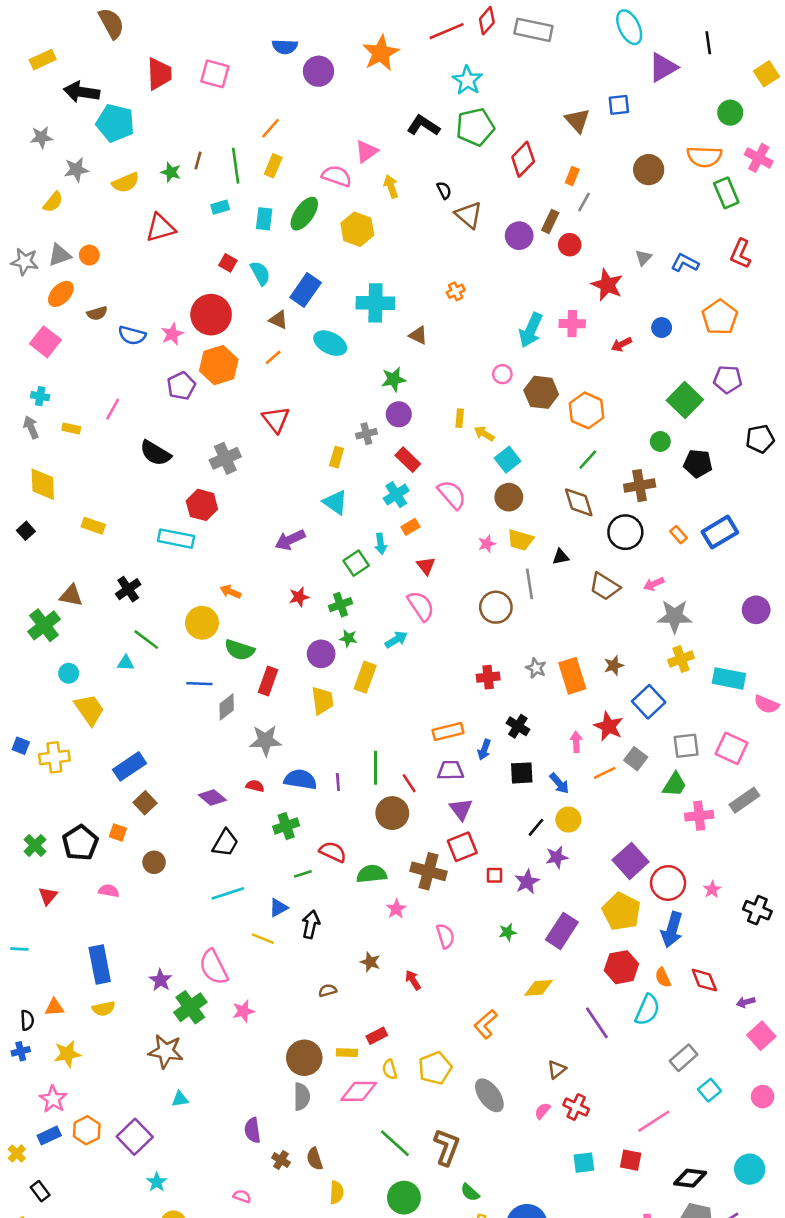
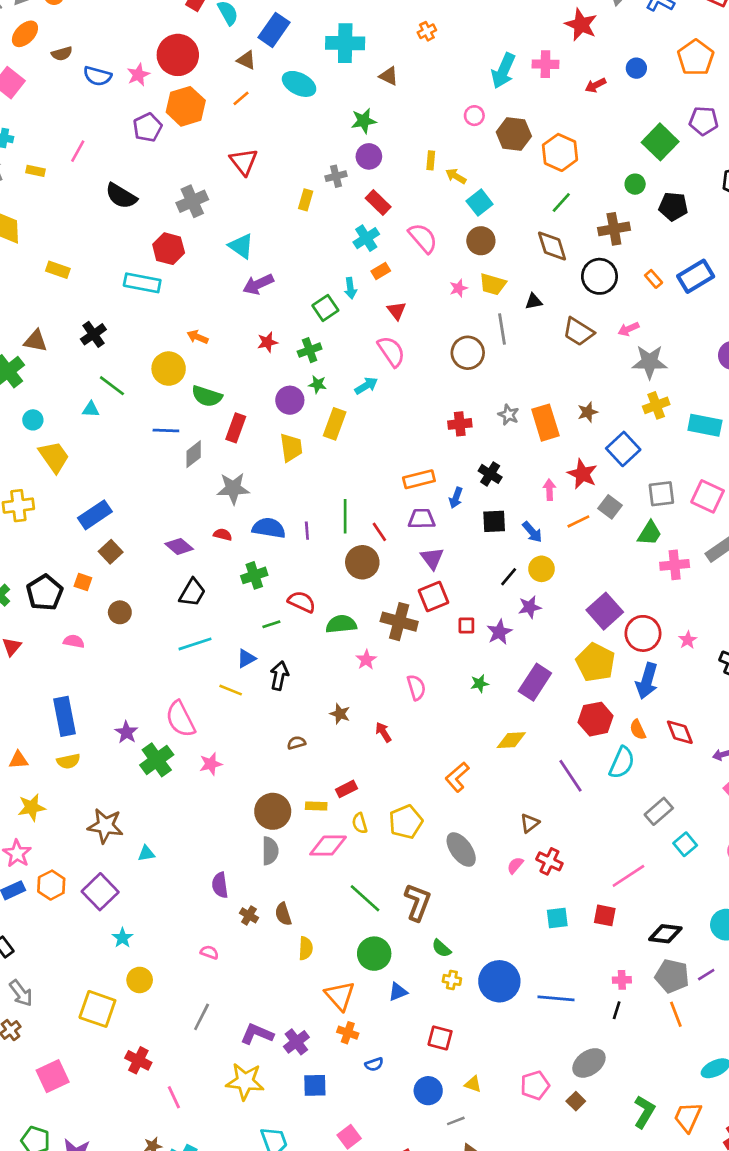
cyan triangle: (335, 502) -> (241, 246), moved
brown star: (166, 1051) -> (105, 826), moved

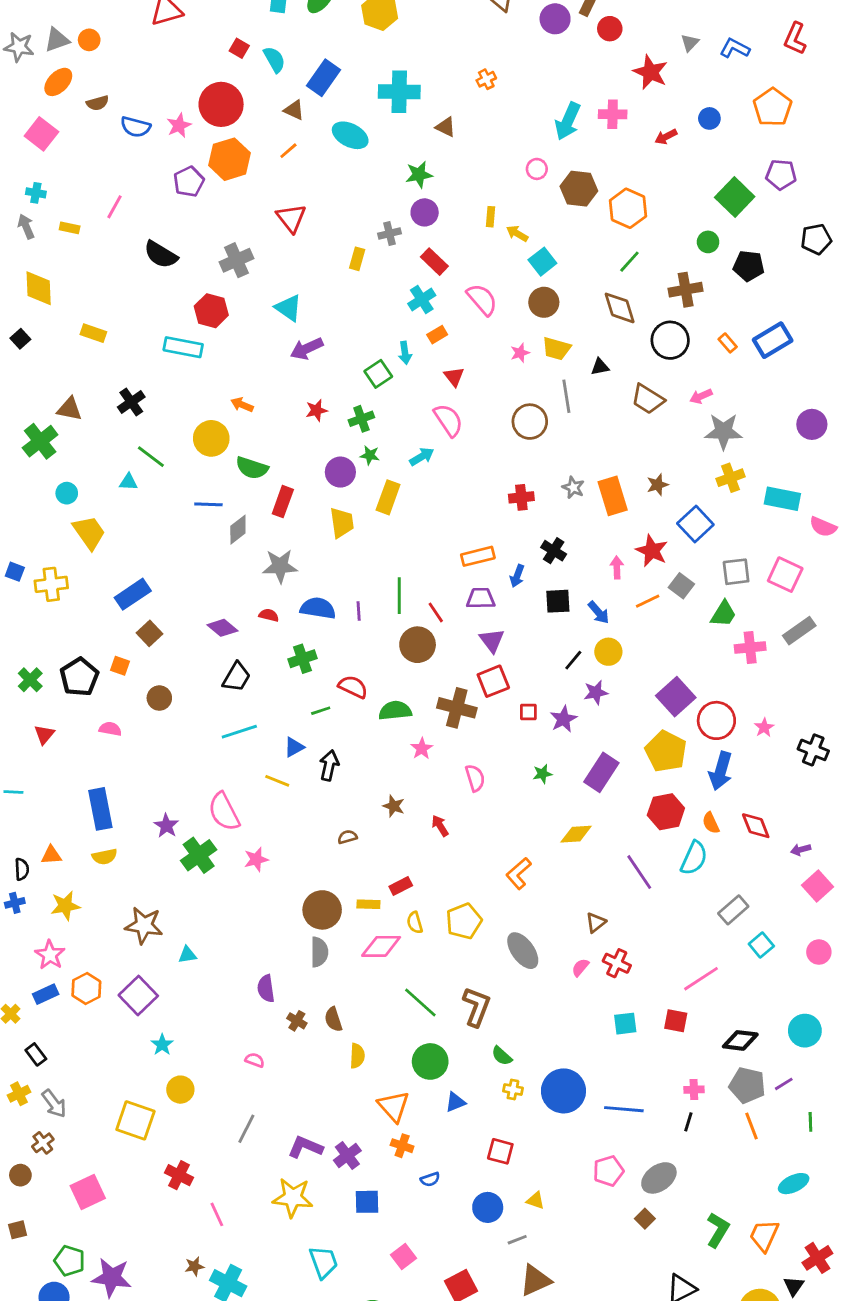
pink pentagon: (535, 1085) -> (608, 1171), moved

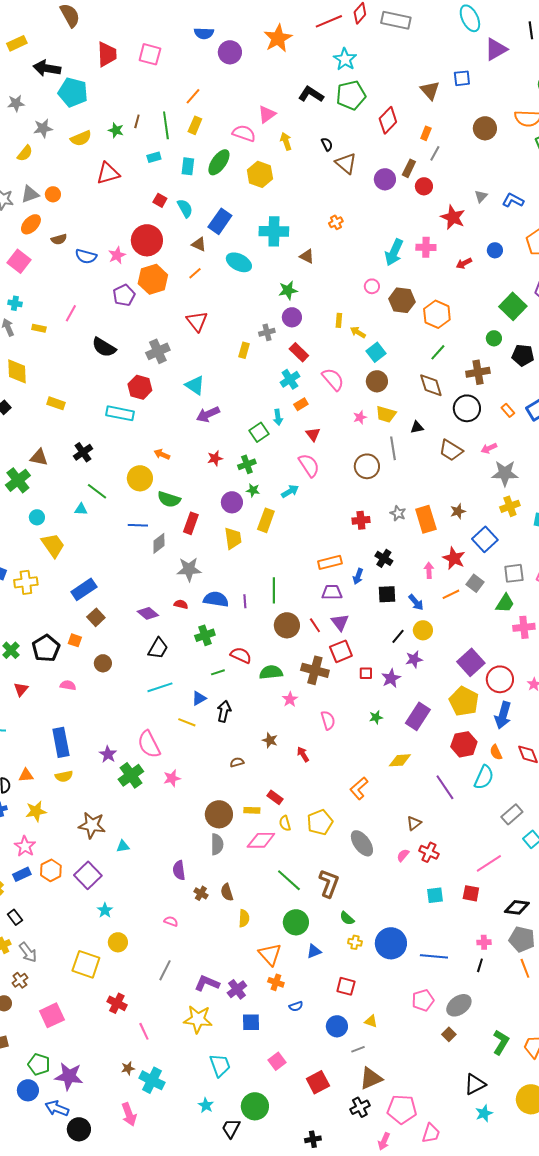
red line: (436, 612) -> (315, 625), moved
red rectangle: (401, 886) -> (275, 797), turned 63

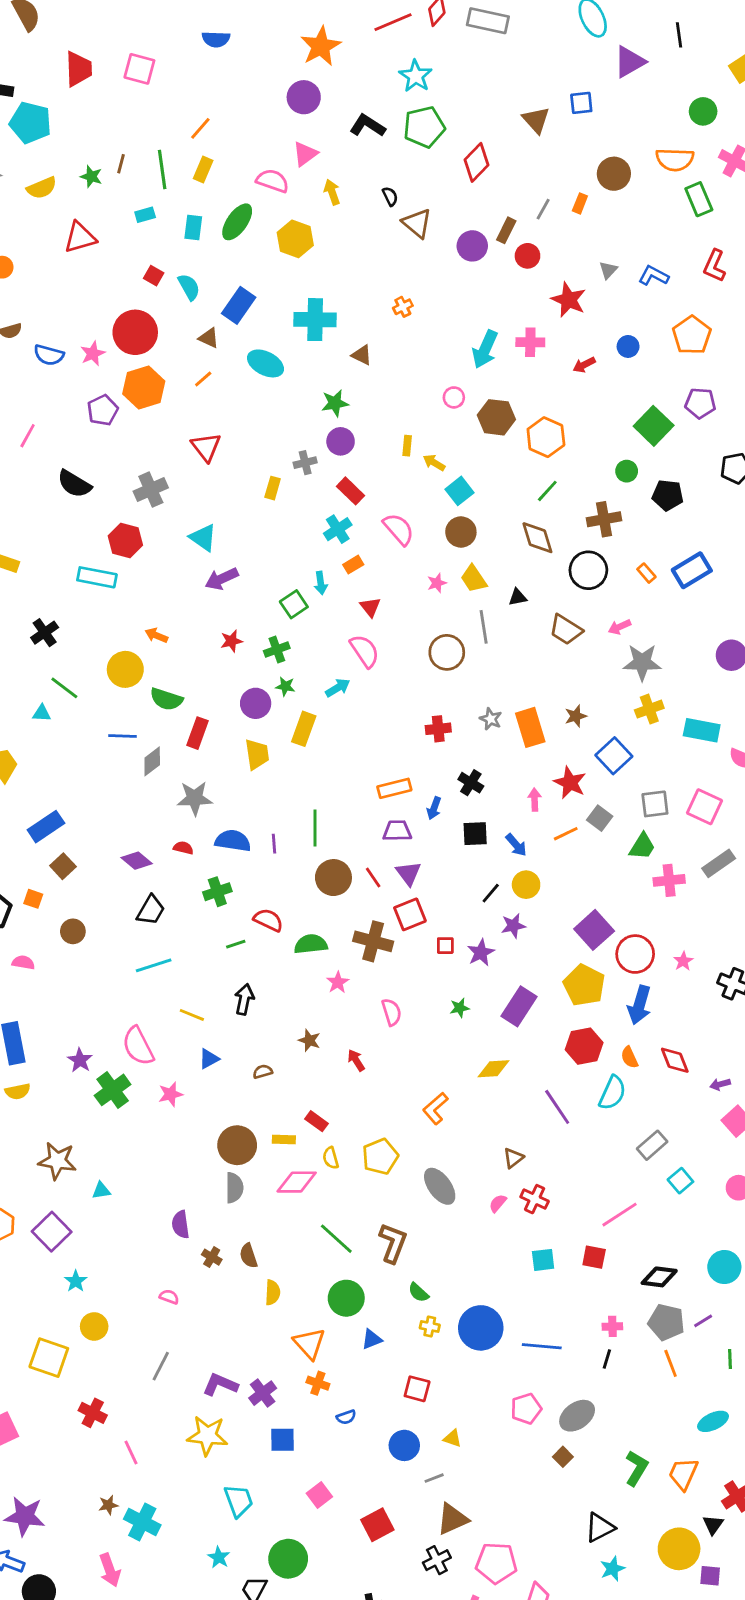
purple circle: (230, 52) -> (304, 97), moved
orange rectangle: (426, 133) -> (580, 203), moved
yellow trapezoid: (386, 414) -> (474, 579), turned 40
blue triangle: (199, 698) -> (209, 1059), moved

